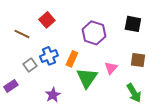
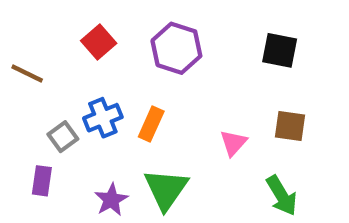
purple hexagon: (94, 33) -> (176, 48), moved
brown line: (22, 34) -> (27, 74), moved
green triangle: (87, 78) -> (166, 189), moved
purple rectangle: (11, 86) -> (42, 181), moved, turned -48

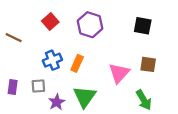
gray square: (63, 137) -> (38, 86), moved, turned 32
pink triangle: (233, 143) -> (119, 73), size x1.5
purple rectangle: (42, 181) -> (13, 87), moved

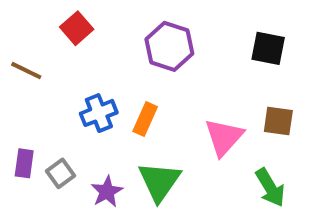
red square: (50, 21) -> (77, 28), moved
gray square: (38, 86) -> (60, 173), moved, turned -32

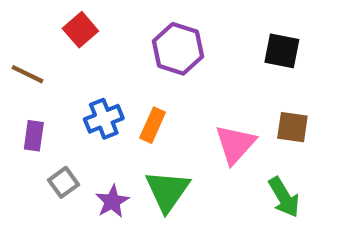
purple rectangle: (24, 163) -> (34, 136), moved

